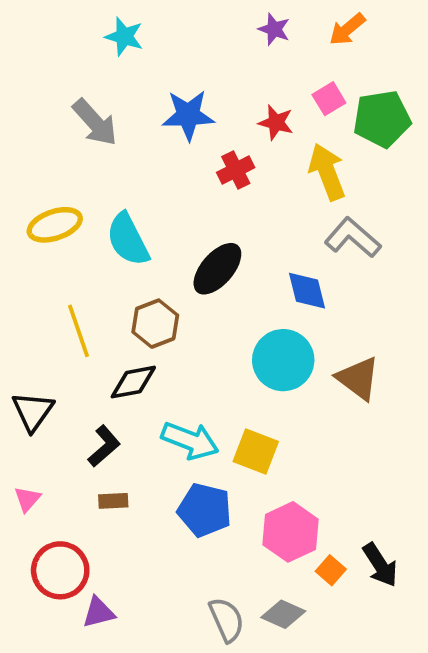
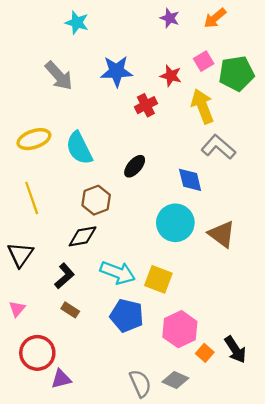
black ellipse: (217, 269) -> (135, 166), size x0.7
yellow line: (78, 331) -> (32, 198), moved
brown rectangle: (113, 501) -> (70, 310), turned 36

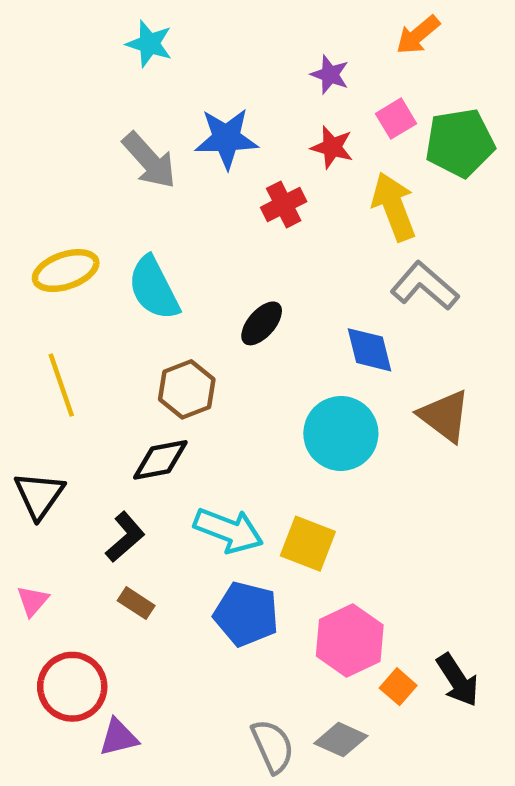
purple star: (170, 18) -> (330, 75), moved
gray arrow: (59, 76) -> (149, 160), moved
brown triangle: (222, 234) -> (444, 416), moved

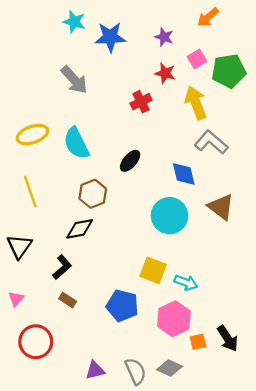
blue star: (226, 138) -> (110, 37), moved
cyan arrow: (229, 530) -> (186, 283), moved, size x0.7
orange square: (398, 687) -> (198, 342), turned 35
purple triangle: (118, 737) -> (95, 370), moved

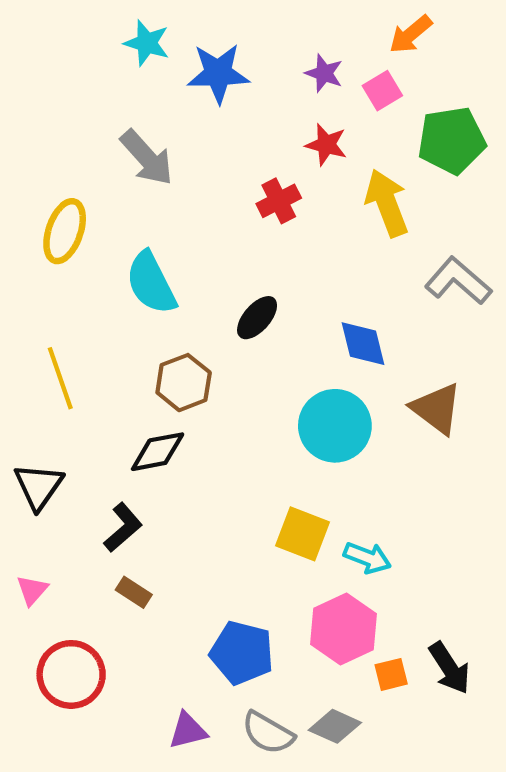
pink square: (197, 59) -> (382, 91), moved
yellow ellipse: (32, 135) -> (65, 231), moved, turned -52
gray L-shape: (211, 142) -> (458, 281), moved
blue pentagon: (122, 306) -> (242, 653), moved
gray semicircle: (136, 371) -> (268, 733), turned 144

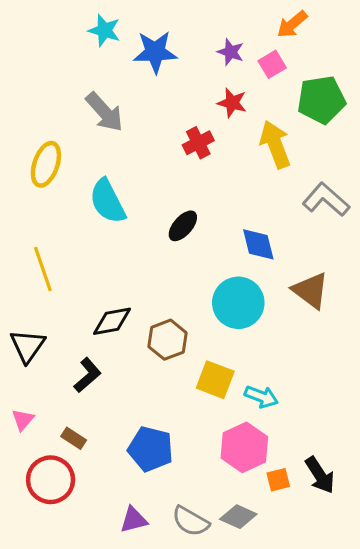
brown hexagon: (184, 383) -> (167, 340), moved
brown rectangle: (134, 592) -> (74, 438), moved
blue pentagon: (242, 653) -> (151, 449), moved

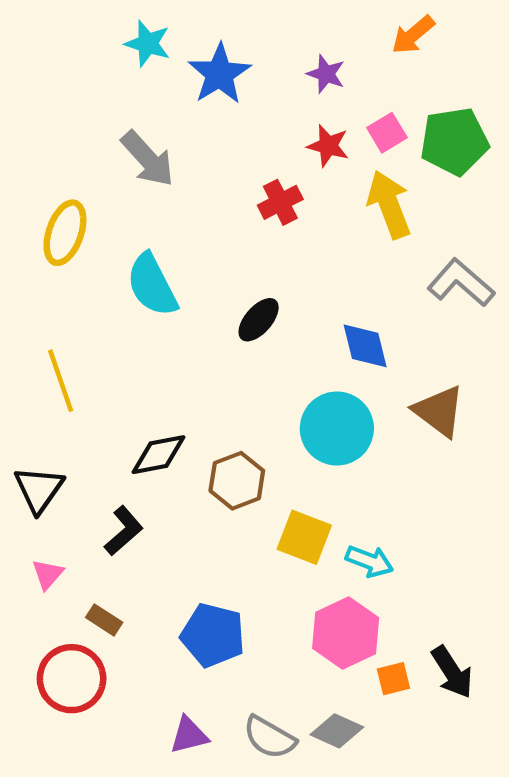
blue star: (155, 52) -> (219, 74), turned -30
pink square: (272, 64) -> (387, 133), moved
pink triangle: (23, 420) -> (48, 574), moved

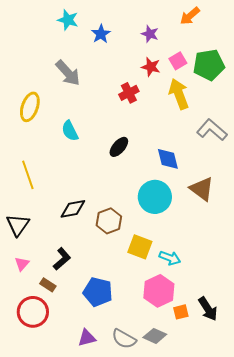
blue star: (219, 74) -> (101, 34), size x0.7
cyan semicircle: (152, 285) -> (70, 131), size x0.7
black L-shape: (124, 531) -> (62, 259), moved

